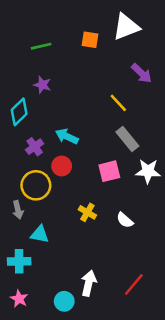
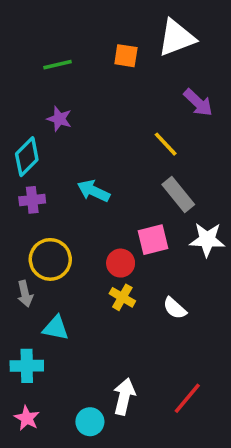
purple cross: (35, 147) -> (32, 200), moved, turned 30
red circle: (62, 166) -> (121, 263), moved

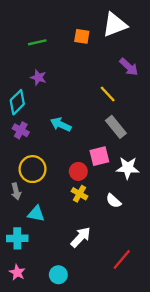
purple cross: (32, 200) -> (21, 130), turned 35
white star: (207, 240) -> (128, 168), moved
white arrow: (124, 396) -> (81, 237), moved, turned 30

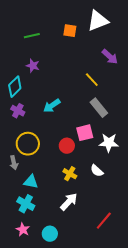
cyan arrow: (61, 124) -> (52, 106), turned -60
yellow cross: (79, 194) -> (70, 174), moved
cyan cross: (17, 238) -> (26, 204), moved, turned 30
pink star: (17, 272) -> (23, 230), moved

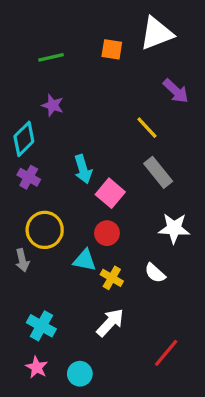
cyan arrow: (52, 106) -> (83, 169), turned -72
pink square: (85, 133) -> (110, 193), moved, turned -36
cyan triangle: (31, 182) -> (85, 260), moved

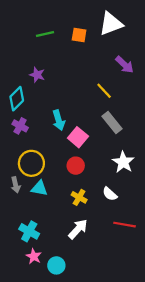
green line: (51, 57) -> (45, 34), moved
white star: (174, 228) -> (123, 162), turned 30
cyan triangle: (85, 260) -> (39, 188), moved
red line: (166, 353) -> (124, 225), moved, turned 60
pink star: (37, 367) -> (34, 256), moved

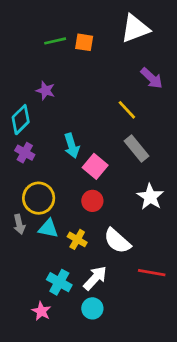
orange square: (79, 35) -> (84, 42), moved
white semicircle: (110, 194) -> (117, 241), moved, size x1.5
yellow cross: (79, 197) -> (77, 239), moved
cyan cross: (29, 231) -> (59, 282), moved
cyan circle: (56, 265) -> (92, 308), moved

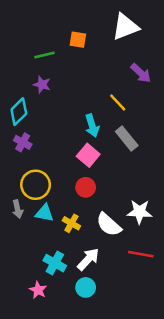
green line: (55, 41) -> (45, 55), moved
cyan arrow: (72, 146) -> (92, 126), moved
white star: (150, 197) -> (140, 212), moved, turned -30

